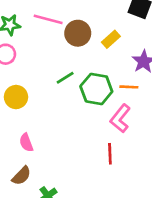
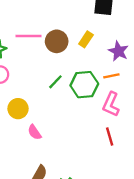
pink semicircle: (26, 143) -> (35, 132), moved

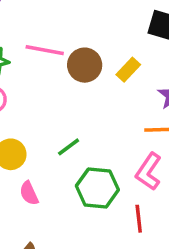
green line: (55, 82) -> (69, 147), moved
green hexagon: (84, 85) -> (97, 188), moved

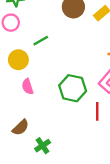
green line: (69, 147) -> (41, 41), moved

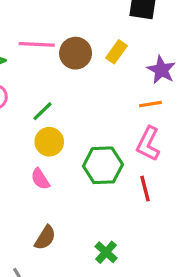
yellow circle: (18, 60) -> (49, 142), moved
green cross: (43, 146) -> (106, 252), moved

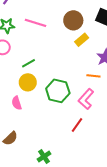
brown circle: (76, 53) -> (73, 20), moved
green hexagon: (103, 165) -> (58, 91), moved
red line: (145, 189) -> (77, 125), turned 35

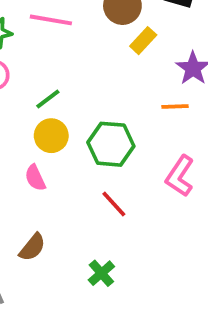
pink L-shape: (86, 99) -> (180, 176), moved
red line: (77, 125) -> (114, 204), moved, turned -70

